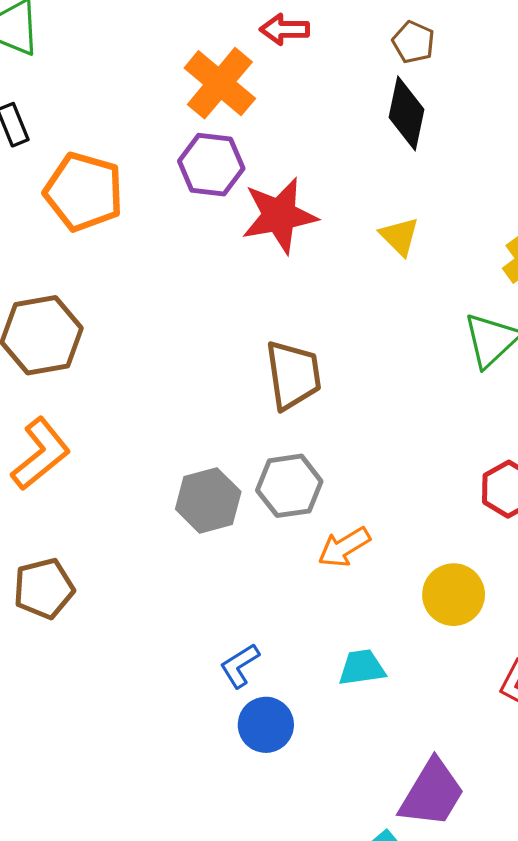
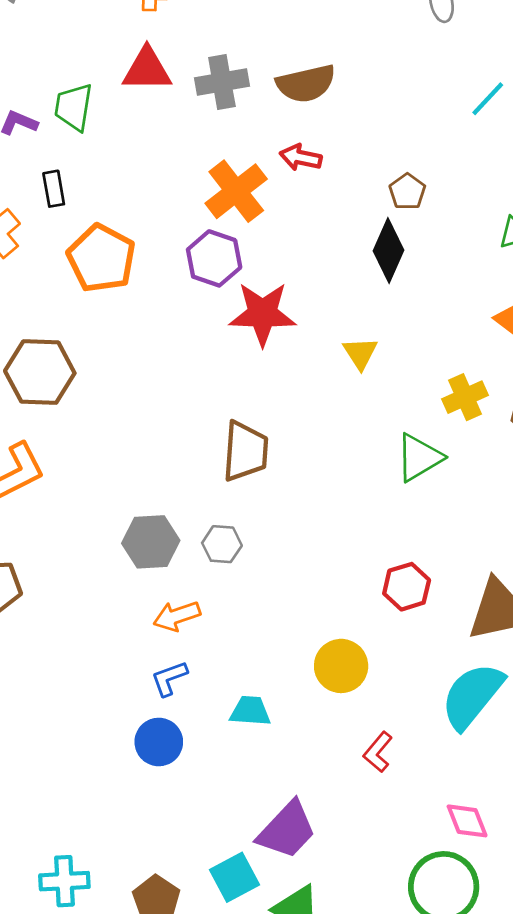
gray hexagon: (289, 486) -> (222, 544), size x0.7
orange arrow: (344, 547) -> (177, 616), moved
blue L-shape: (240, 666) -> (169, 678), moved

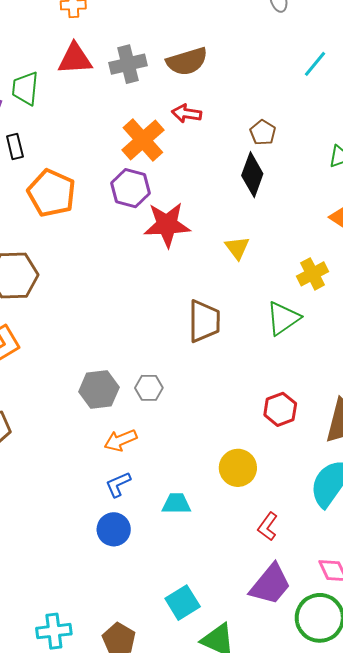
brown trapezoid: (245, 451) -> (204, 321), moved
purple trapezoid: (287, 830) -> (270, 584), moved
cyan square: (234, 877) -> (183, 603), moved

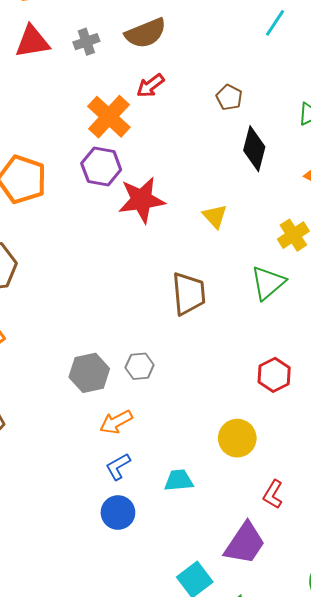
gray cross: (128, 64) -> (86, 42), size x0.7
red arrow: (187, 113) -> (150, 86), turned -40
black diamond: (252, 175) -> (254, 149), moved
purple trapezoid: (270, 584) -> (245, 543), moved

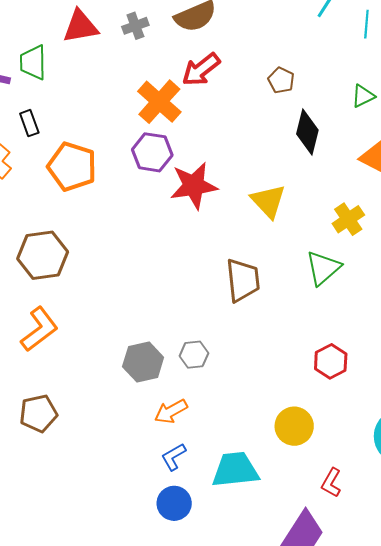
red arrow: (150, 86) -> (201, 70), size x1.4
yellow triangle: (215, 216) -> (268, 201), size x1.4
cyan trapezoid: (179, 480) -> (235, 470), size x1.6

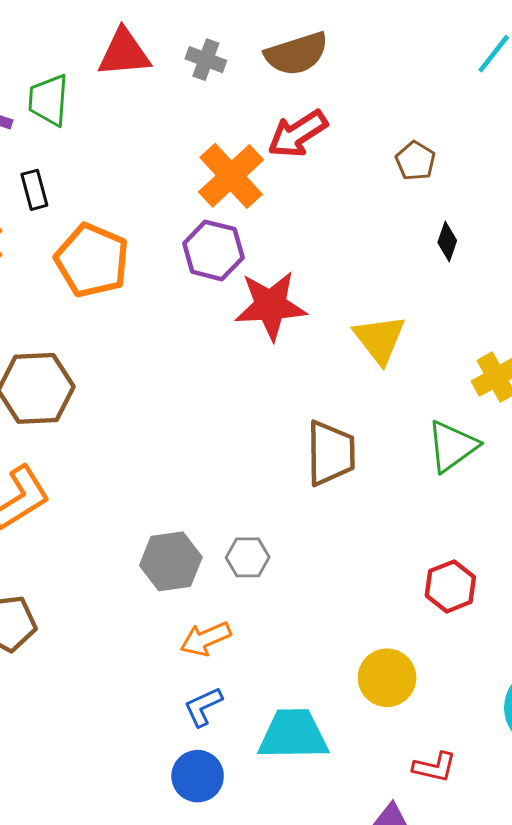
gray cross: (135, 26) -> (206, 60), turned 35
black diamond: (307, 132) -> (447, 241), size x0.6
red L-shape: (331, 483) -> (434, 767), turned -112

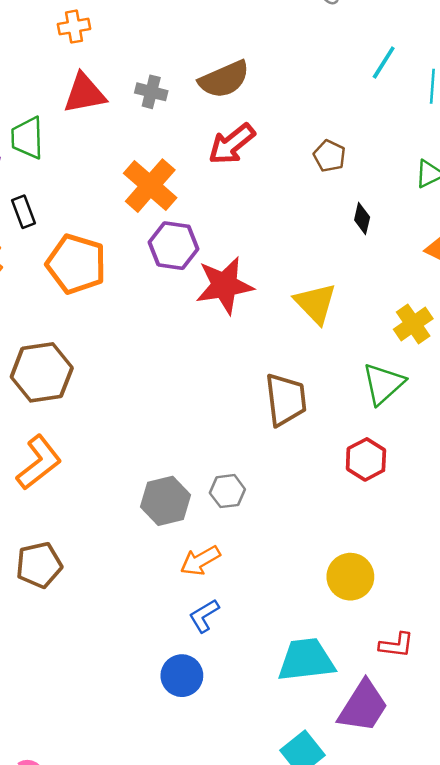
orange cross: (231, 176) -> (150, 186), moved
red hexagon: (450, 586) -> (366, 459), moved
cyan trapezoid: (293, 735) -> (306, 660), moved
blue circle: (198, 776) -> (182, 676), moved

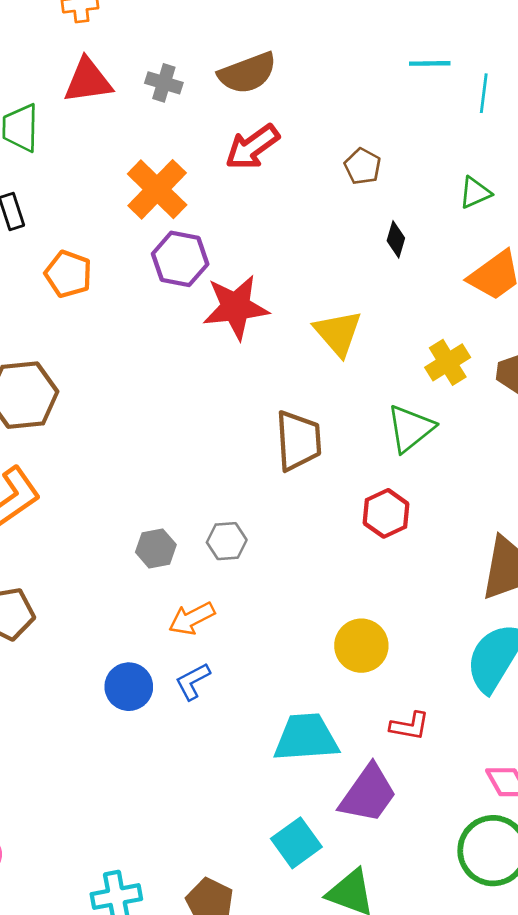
cyan line: (384, 63) -> (430, 63), turned 54
orange pentagon: (76, 264) -> (68, 274), size x0.7
gray hexagon: (166, 501) -> (156, 548), size x0.7
blue circle: (182, 676) -> (129, 687), moved

